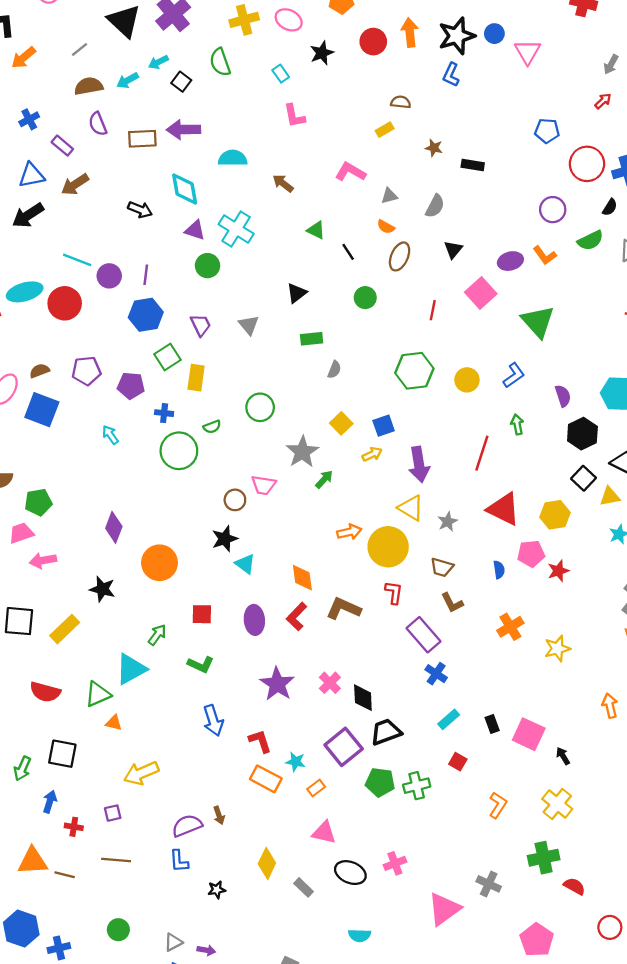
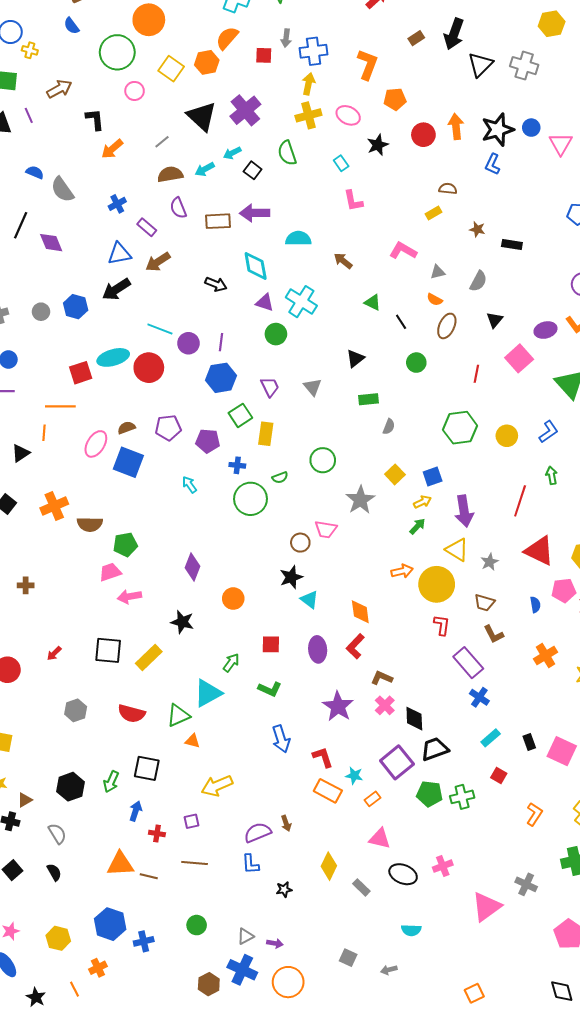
green arrow: (324, 479) -> (417, 526), moved
orange circle: (160, 563) -> (233, 599), size x0.7
brown L-shape: (344, 608) -> (382, 678), moved, size x0.7

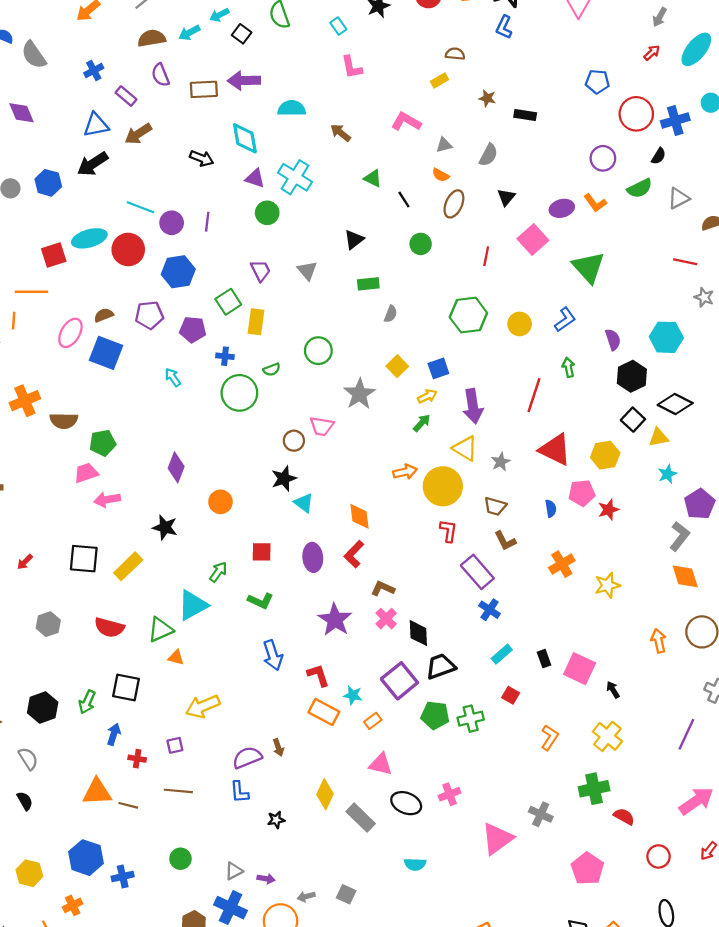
blue hexagon: (221, 378) -> (178, 272), moved
gray rectangle: (361, 887) -> (361, 818), size x1.5
gray arrow: (389, 970) -> (306, 896), moved

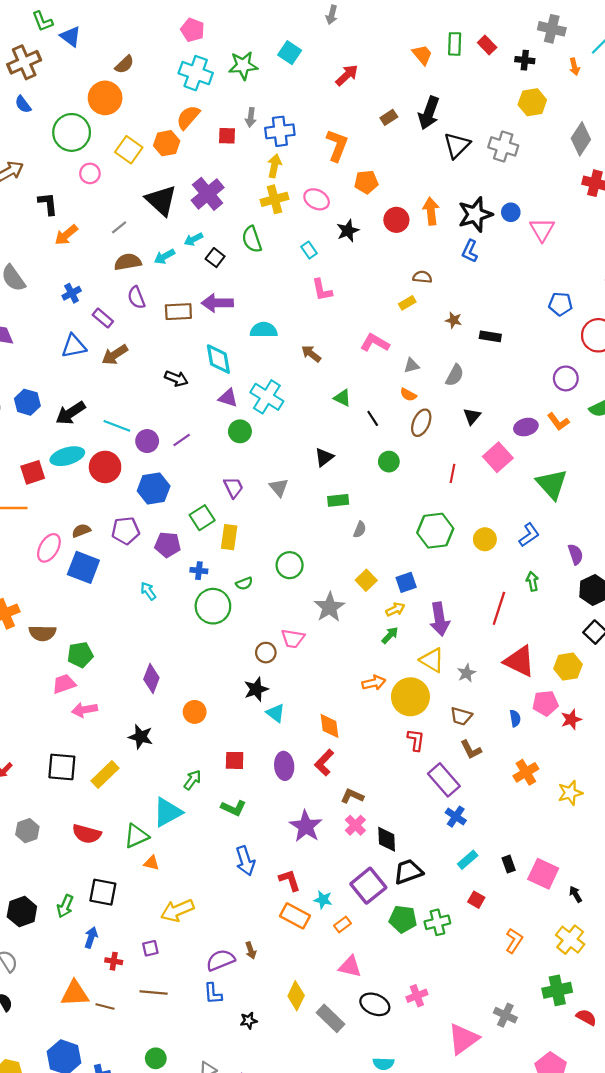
black arrow: (93, 164) -> (71, 413), moved
purple line: (207, 222) -> (182, 440), turned 48

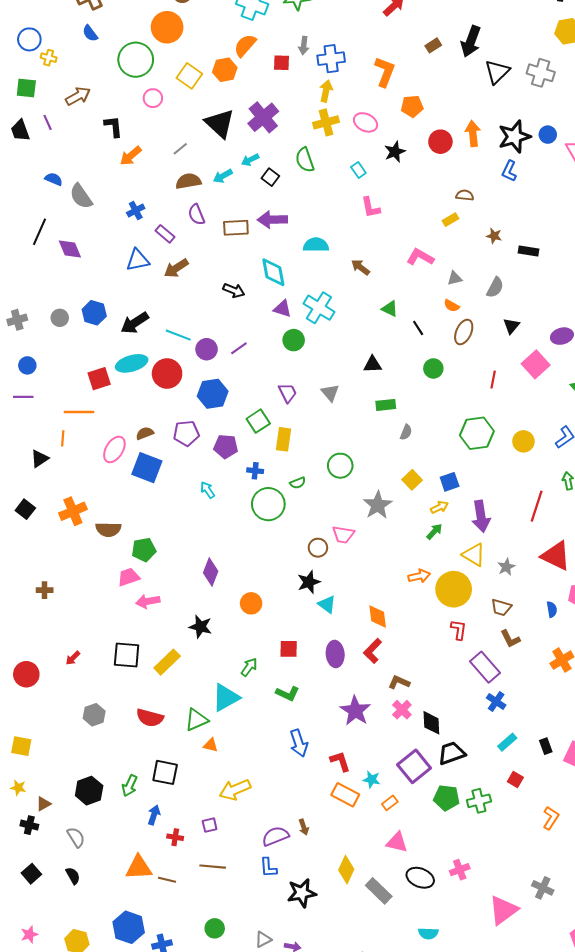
black triangle: (324, 457) -> (373, 364), turned 36
black star: (249, 1021) -> (302, 893), size x1.8

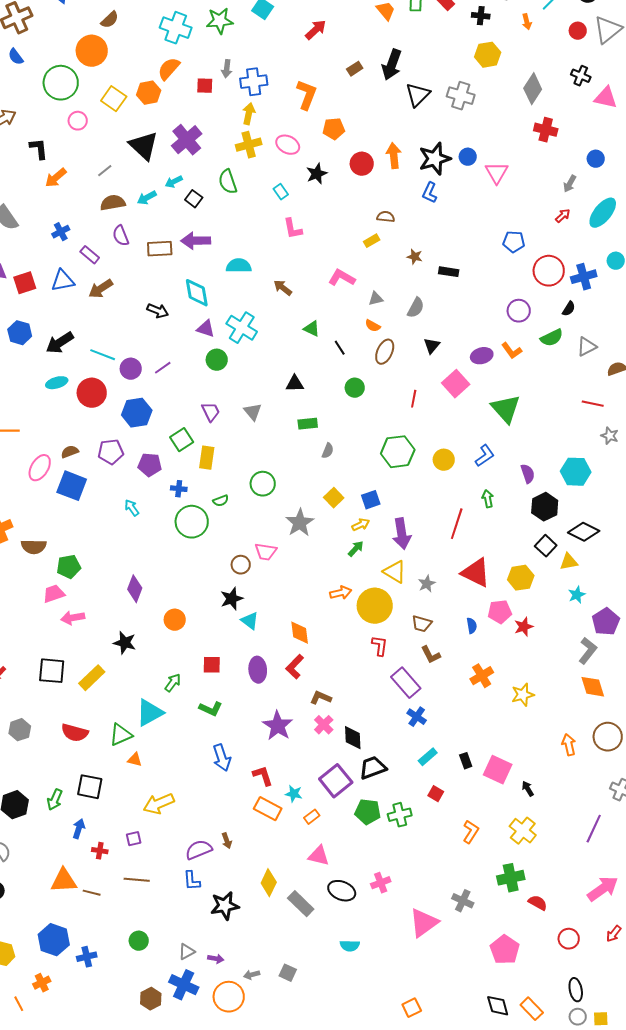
cyan ellipse: (132, 363) -> (57, 383), size x0.7
red square: (99, 379) -> (25, 283), moved

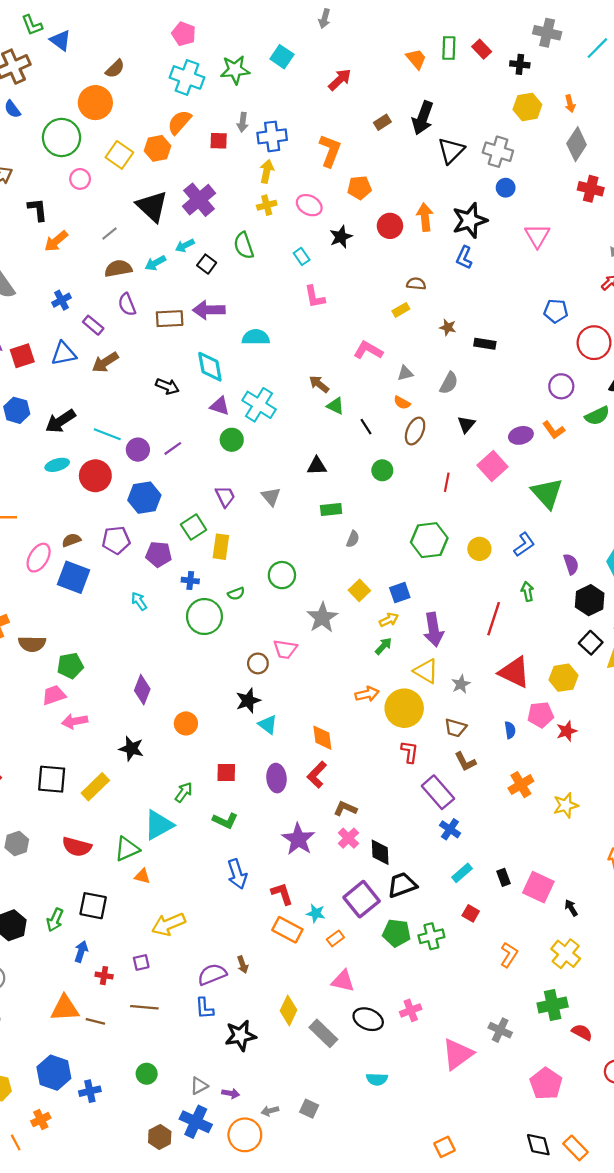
orange arrow: (527, 22) -> (570, 104), moved
yellow cross: (249, 145) -> (267, 205), size x0.7
blue circle: (468, 157) -> (506, 188), moved
brown arrow: (283, 288) -> (319, 384), moved

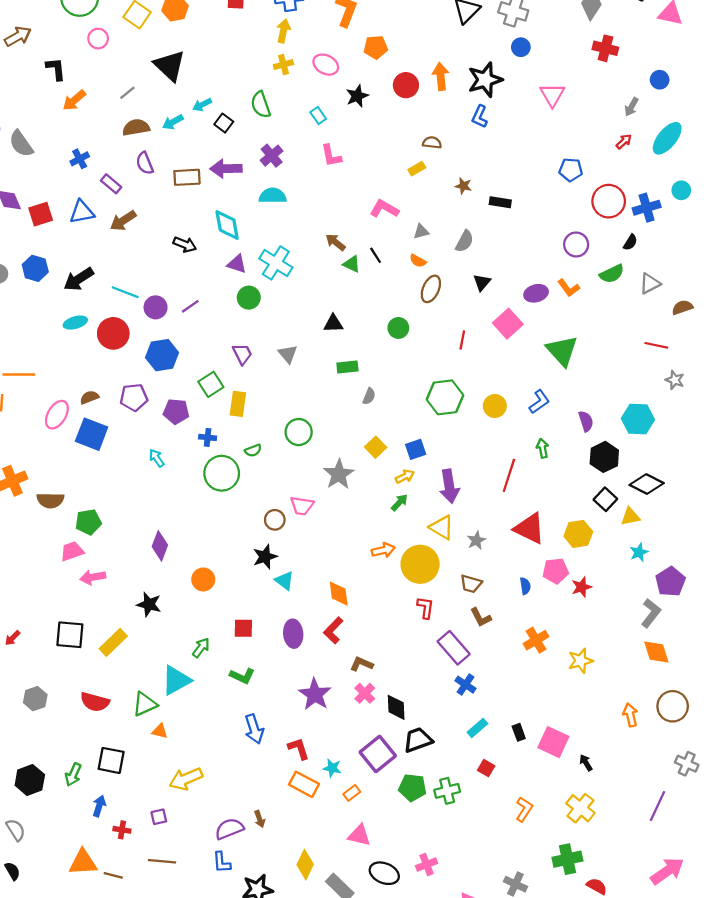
purple cross: (199, 200) -> (272, 156), moved, size x0.7
black line: (366, 427) -> (376, 255), moved

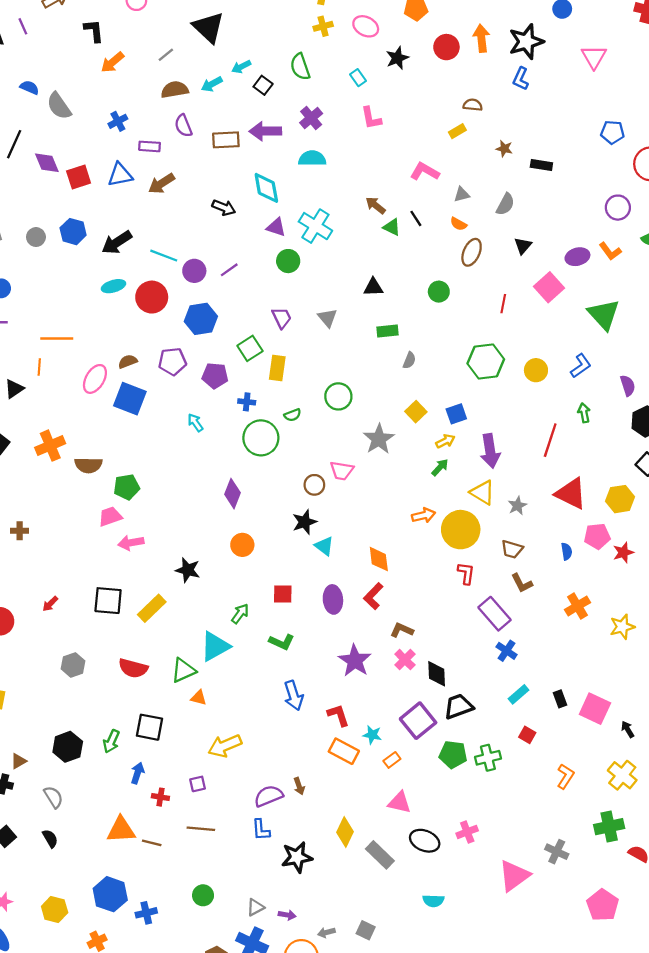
purple rectangle: (111, 184) -> (150, 146), turned -36
purple diamond: (160, 546) -> (232, 494), moved

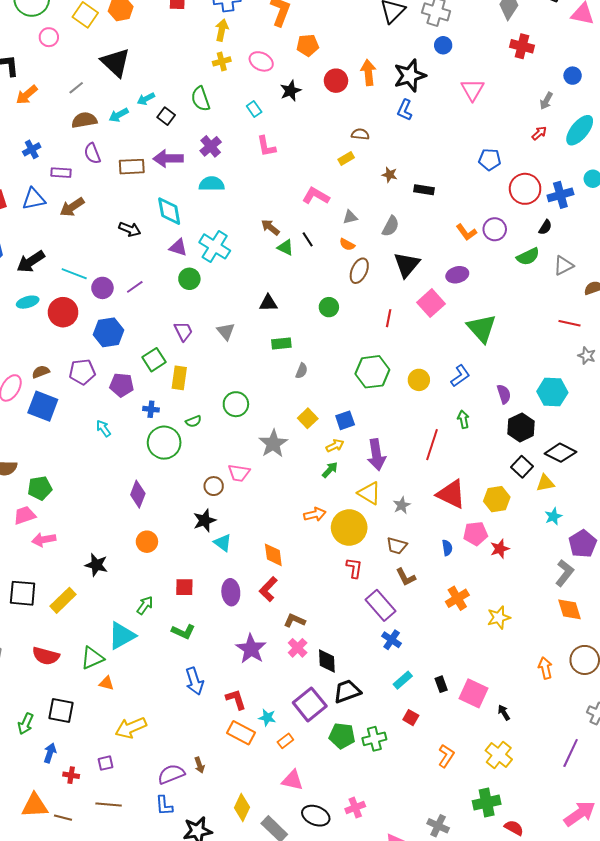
black triangle: (523, 246) -> (407, 265), size x1.6
orange L-shape: (610, 251) -> (466, 232), moved

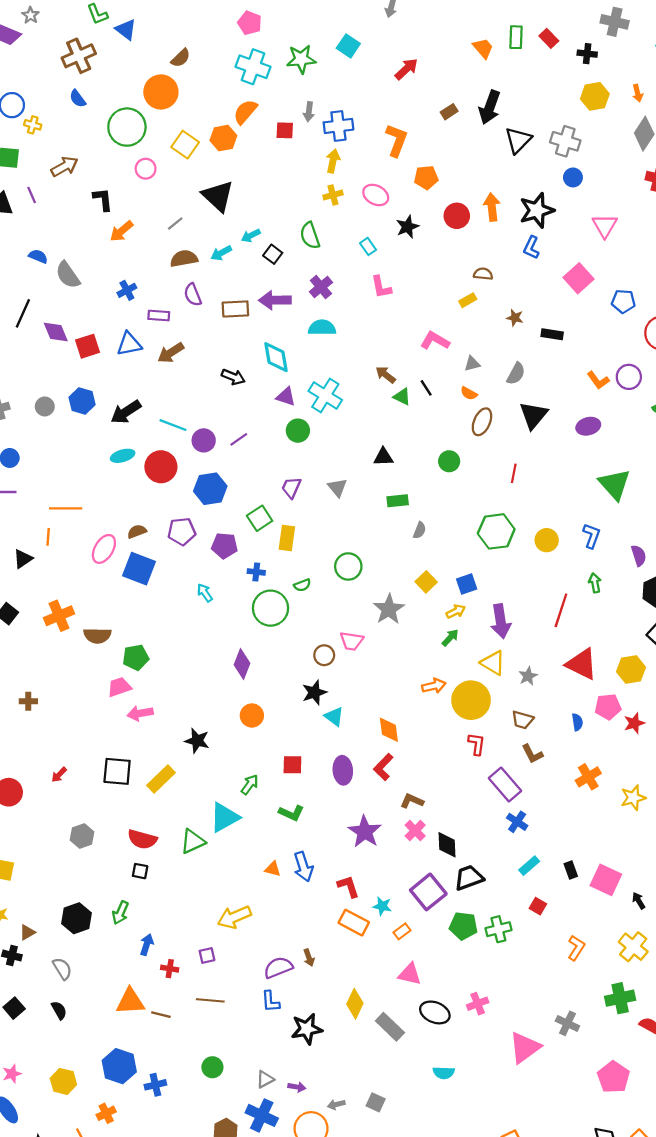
pink square: (431, 303) -> (578, 278), moved
purple trapezoid: (183, 331) -> (291, 488), turned -130
blue L-shape: (460, 376) -> (592, 536), turned -35
orange triangle: (106, 683) -> (273, 869), moved
black square: (61, 710) -> (140, 871), moved, size x0.6

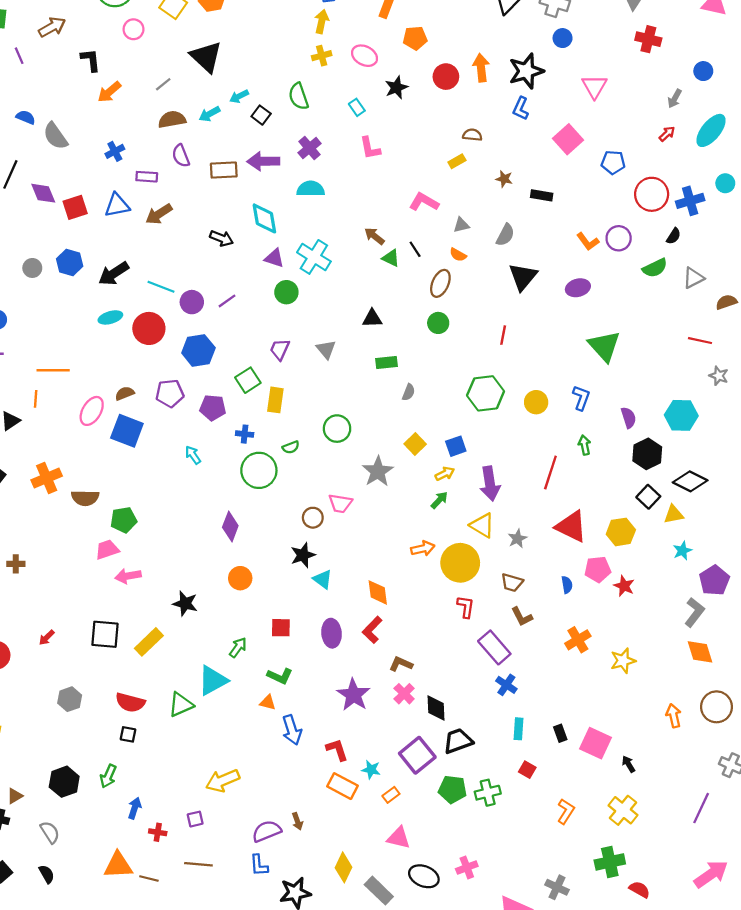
brown ellipse: (482, 422) -> (440, 283), moved
red star: (634, 723) -> (624, 586), turned -30
cyan rectangle: (529, 866) -> (519, 729), turned -45
orange triangle: (273, 869) -> (268, 702), moved

